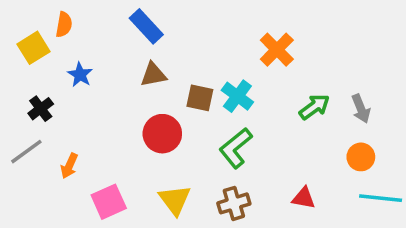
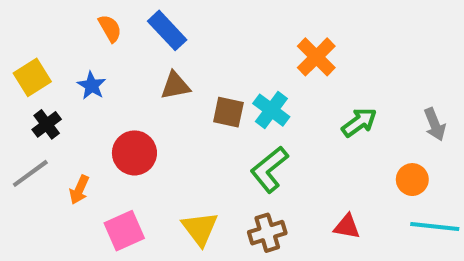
orange semicircle: (64, 25) -> (110, 28), moved, turned -40
yellow square: (34, 48) -> (32, 77), moved
gray arrow: (361, 109) -> (435, 124), moved
red circle: (162, 134) -> (134, 153), moved

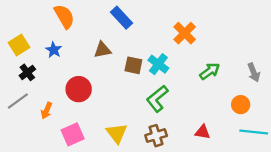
orange semicircle: (110, 28) -> (64, 16), size x1.5
blue rectangle: (167, 30) -> (122, 18), moved

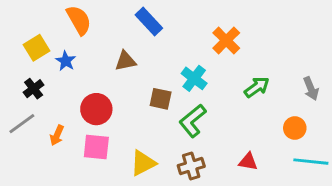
yellow square: (19, 45) -> (36, 48), moved
brown square: (133, 65) -> (161, 99), moved
yellow triangle: (117, 133) -> (143, 163), turned 40
pink square: (73, 134) -> (96, 147), moved, turned 30

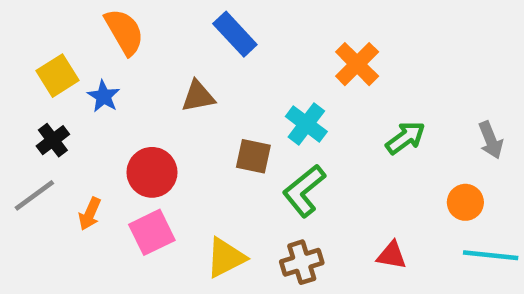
pink square: (96, 147) -> (152, 232), turned -32

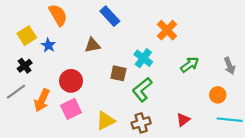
orange arrow: (90, 214) -> (42, 100), size x1.5
red triangle: (392, 255) -> (183, 120), turned -48

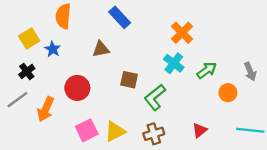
orange semicircle: (58, 15) -> (63, 16), turned -145
cyan cross: (143, 58) -> (174, 63), moved
orange circle: (218, 95) -> (228, 93), moved
pink square: (71, 109) -> (87, 130), moved

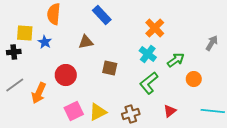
yellow square: (29, 39) -> (25, 33), turned 36
black cross: (27, 71) -> (14, 52), moved, turned 32
gray arrow: (250, 71) -> (212, 43), moved, turned -126
green L-shape: (155, 97) -> (149, 83), moved

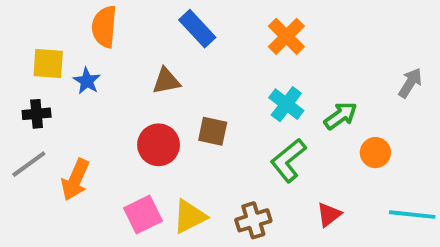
orange cross: (155, 28) -> (286, 36), moved
black cross: (14, 52) -> (37, 114), moved
red circle: (66, 75) -> (159, 145), moved

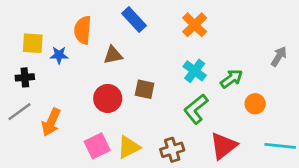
orange semicircle: (104, 27) -> (83, 30), moved
blue star: (87, 81) -> (59, 55), turned -30
red triangle: (329, 215) -> (224, 146), size x1.6

